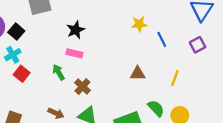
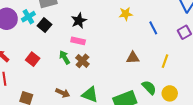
yellow star: (139, 24) -> (126, 14), moved
black square: (16, 32) -> (45, 25), moved
cyan cross: (13, 55) -> (28, 17), moved
brown cross: (82, 87) -> (82, 61), moved

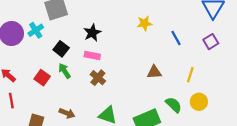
black square: (45, 25) -> (61, 49), moved
green arrow: (65, 57) -> (64, 71), moved
brown arrow: (63, 93) -> (67, 113), moved
yellow circle: (170, 93) -> (199, 102), moved

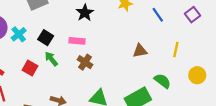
cyan cross: (36, 30) -> (19, 34), moved
black star: (92, 33) -> (85, 13), moved
yellow circle: (199, 102) -> (197, 75), moved

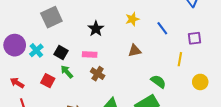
purple square: (193, 15) -> (194, 38), moved, turned 32
brown triangle: (140, 51) -> (135, 51), moved
green semicircle: (162, 81) -> (158, 82), moved

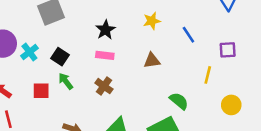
pink rectangle: (90, 55) -> (105, 55), moved
red square: (48, 81) -> (41, 91), turned -32

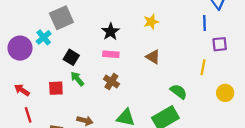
blue line: (188, 35) -> (204, 23), moved, turned 35
cyan cross: (29, 52) -> (44, 37), moved
brown triangle: (152, 61) -> (153, 57), turned 42

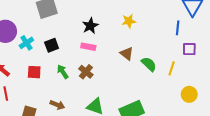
cyan cross: (44, 37) -> (26, 43), moved
black square: (71, 57) -> (52, 45), turned 32
green arrow: (77, 79) -> (63, 72), moved
green semicircle: (179, 92) -> (149, 64), moved

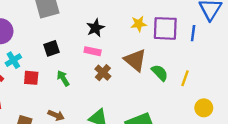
cyan cross: (26, 43) -> (13, 60), moved
purple square: (189, 49) -> (165, 28), moved, size x1.6
brown triangle: (127, 54) -> (135, 60), size x1.5
brown cross: (86, 72) -> (103, 73), moved

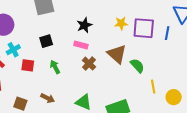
yellow line: (185, 78) -> (153, 87), moved, turned -32

